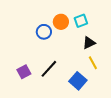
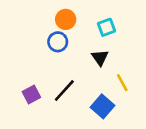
orange circle: (61, 22) -> (66, 19), moved
black triangle: (89, 43) -> (100, 58), moved, turned -40

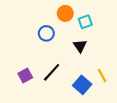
orange circle: (66, 19) -> (65, 13), moved
yellow line: (122, 83) -> (102, 75), moved

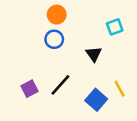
orange circle: (65, 13) -> (57, 15), moved
cyan square: (85, 22) -> (115, 27), moved

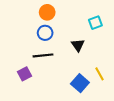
black line: (60, 85) -> (43, 55), moved, turned 42

